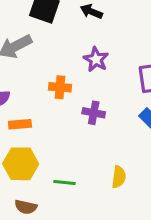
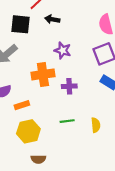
orange cross: (60, 87) -> (43, 74), size x1.5
green line: (65, 182) -> (67, 121), moved

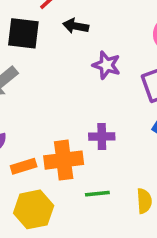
purple star: (63, 50) -> (106, 65), moved
orange cross: (43, 74) -> (64, 160), moved

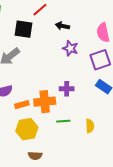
black arrow: (76, 26) -> (62, 26), moved

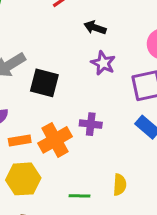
black square: (24, 29) -> (44, 83), moved
orange cross: (45, 102) -> (55, 140), turned -30
green line: (63, 121) -> (79, 196), moved

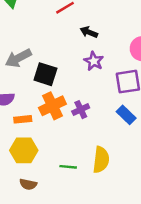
purple cross: (91, 124) -> (81, 110), turned -35
orange cross: (55, 140) -> (52, 106), moved
yellow semicircle: (120, 185) -> (101, 160), size x1.5

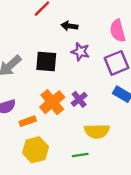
black square: (45, 74) -> (46, 61), moved
yellow semicircle: (101, 160) -> (97, 131), moved, turned 95

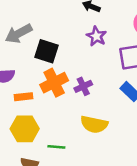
black square: (46, 61) -> (47, 51), moved
green line: (80, 155) -> (56, 147), moved

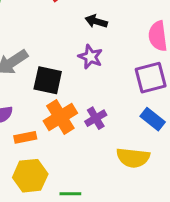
purple star: (96, 36) -> (90, 57), moved
yellow semicircle: (94, 124) -> (133, 158), moved

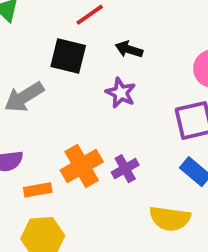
black square: (48, 80) -> (68, 56), moved

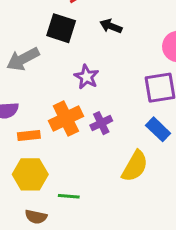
purple star: (121, 93) -> (87, 77), moved
yellow semicircle: (170, 219) -> (135, 166), turned -72

